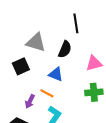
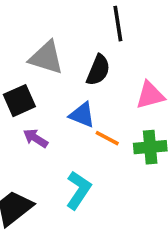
orange line: (47, 93) -> (107, 138), moved
purple arrow: (30, 101) -> (36, 138), moved, turned 96

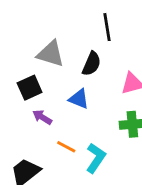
orange line: (107, 138) -> (66, 147), moved
cyan L-shape: (79, 190) -> (96, 158), moved

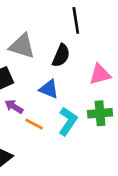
orange line: (66, 147) -> (34, 124), moved
cyan L-shape: (96, 158) -> (68, 121), moved

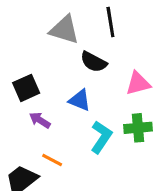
gray triangle: (22, 46) -> (64, 30), moved
black semicircle: (61, 55) -> (94, 62), turned 95
orange line: (34, 124) -> (52, 160), moved

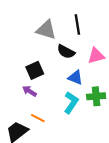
pink triangle: (138, 83) -> (96, 56), moved
black square: (26, 88) -> (35, 70), moved
blue triangle: (80, 100) -> (75, 78), moved

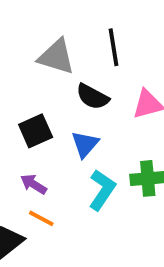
blue triangle: (75, 78) -> (85, 144), moved, turned 49
purple arrow: (30, 91) -> (34, 184), moved

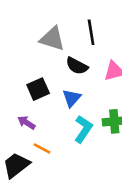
purple arrow: (34, 184) -> (26, 123), moved

